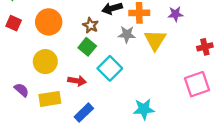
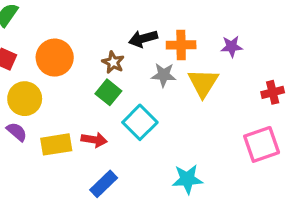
yellow circle: (45, 62) -> (25, 99), moved
purple semicircle: (22, 90) -> (17, 132), moved
yellow rectangle: (50, 99) -> (56, 144), moved

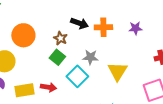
black arrow: (143, 39) -> (79, 23), turned -144
gray star: (164, 75) -> (90, 57), moved
yellow triangle: (203, 83) -> (117, 71), moved

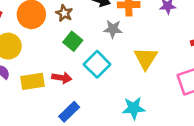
brown star: (60, 38) -> (64, 13), moved
gray star: (90, 57) -> (113, 29), moved

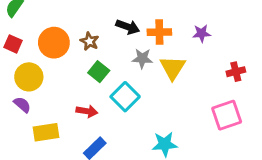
yellow triangle: (146, 58) -> (173, 68), moved
yellow rectangle: (33, 81) -> (46, 132), moved

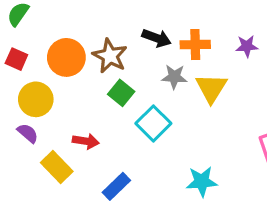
brown star: (89, 41) -> (110, 56), size x1.5
red arrow: (87, 111) -> (86, 141), moved
yellow rectangle: (46, 132) -> (57, 167), turned 55

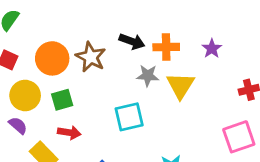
purple star: (247, 46) -> (212, 48), turned -30
green square: (121, 93) -> (62, 100), moved, turned 35
cyan square: (153, 123) -> (129, 117), turned 32

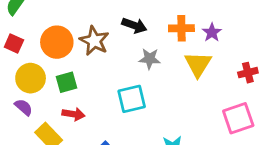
orange cross: (166, 47) -> (181, 28), moved
yellow triangle: (180, 86) -> (198, 64), moved

